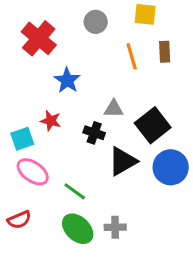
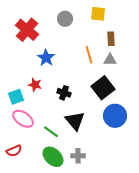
orange line: (132, 56) -> (89, 55), moved
gray triangle: (114, 109) -> (110, 60), moved
black triangle: (123, 161) -> (75, 121), moved, turned -40

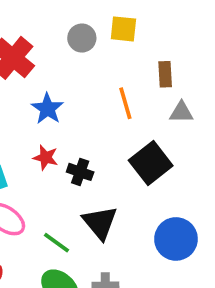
yellow square: (98, 14) -> (123, 29), moved
gray triangle: (110, 60) -> (181, 112), moved
red star: (35, 85) -> (46, 158), moved
blue circle: (115, 116) -> (176, 239), moved

